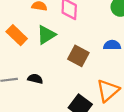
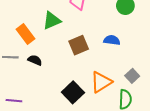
orange rectangle: (17, 35) -> (26, 34), moved
brown square: (78, 56) -> (79, 45), turned 30

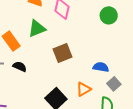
blue semicircle: (112, 40) -> (101, 67), moved
orange triangle: (101, 82) -> (84, 89), size x0.7

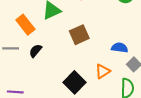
black semicircle: (20, 67) -> (35, 51), turned -72

